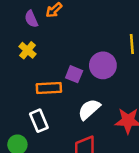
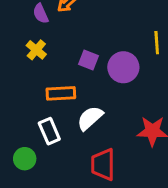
purple square: (74, 74) -> (89, 60), moved
white semicircle: (89, 109) -> (90, 118), moved

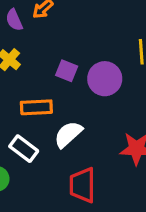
white rectangle: (49, 131) -> (24, 149), turned -30

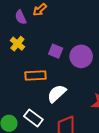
white rectangle: (24, 149) -> (33, 118), moved

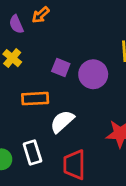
white rectangle: (33, 118) -> (32, 153), turned 36

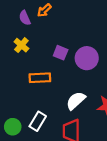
white semicircle: (62, 121) -> (76, 101), moved
white rectangle: (32, 153) -> (38, 121), turned 48

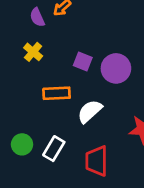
white semicircle: (76, 101) -> (90, 111), moved
green circle: (13, 127) -> (22, 144), moved

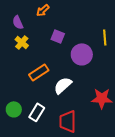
purple semicircle: (37, 17) -> (18, 22), moved
purple square: (83, 62) -> (58, 36), moved
orange rectangle: (57, 93) -> (39, 72), turned -30

